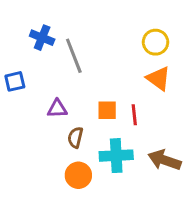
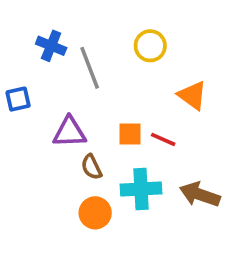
yellow circle: (156, 42) -> (150, 46), moved
purple triangle: (57, 109) -> (69, 132), size x1.4
red line: (134, 115) -> (163, 139), turned -60
brown semicircle: (75, 137) -> (91, 167), turned -40

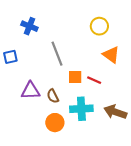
yellow circle: (150, 46) -> (99, 26), moved
gray line: (90, 68) -> (57, 54), moved
purple triangle: (69, 132) -> (31, 91), moved

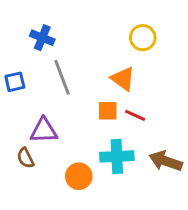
gray line: (57, 54) -> (62, 77), moved
orange triangle: (111, 55) -> (123, 79), moved
brown semicircle: (53, 96) -> (25, 158), moved

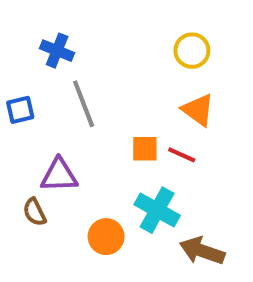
orange triangle: (123, 79) -> (198, 110), moved
cyan cross: (117, 156) -> (157, 210), turned 32
brown arrow: (166, 161) -> (202, 251), moved

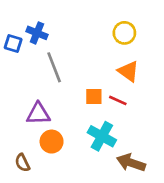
blue square: (20, 110) -> (13, 44), moved, turned 30
brown semicircle: (35, 212) -> (22, 163), moved
orange circle: (106, 237) -> (52, 142), moved

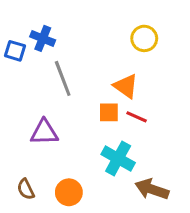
orange triangle: (128, 71) -> (126, 86), moved
orange circle: (52, 142) -> (69, 192), moved

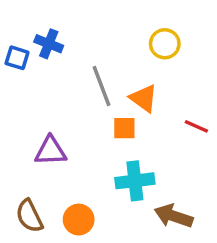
gray line: (63, 78) -> (101, 86), moved
red line: (137, 117) -> (196, 126), moved
cyan cross: (118, 158) -> (135, 181), turned -36
brown semicircle: (26, 189) -> (29, 216), size x1.4

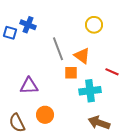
cyan cross: (135, 181) -> (90, 91), moved
orange circle: (79, 220) -> (45, 115), moved

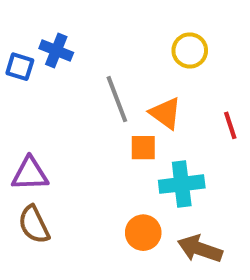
red line: (112, 72) -> (230, 125), moved, turned 48
purple triangle: (29, 86) -> (30, 174), moved
orange circle: (45, 115) -> (143, 233), moved
brown semicircle: (17, 123) -> (34, 225), moved

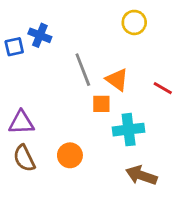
yellow circle: (190, 50) -> (134, 22), moved
blue square: (20, 67) -> (14, 47), turned -30
red line: (230, 125) -> (163, 88), turned -42
orange circle: (143, 233) -> (70, 155), moved

